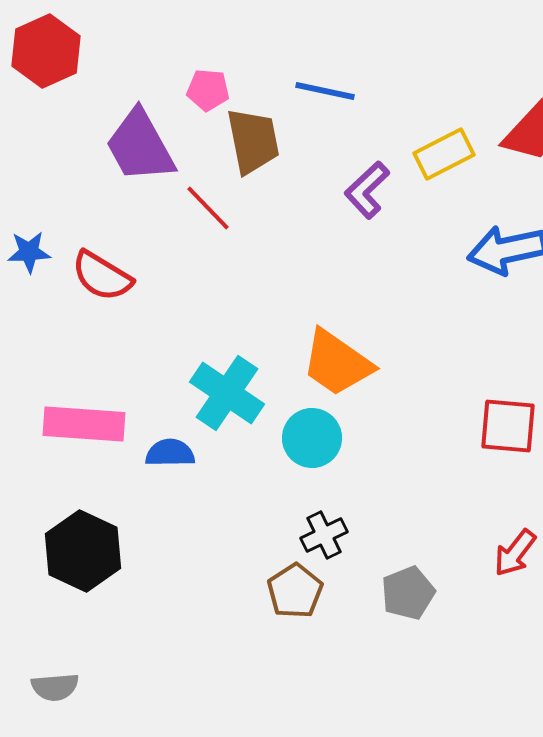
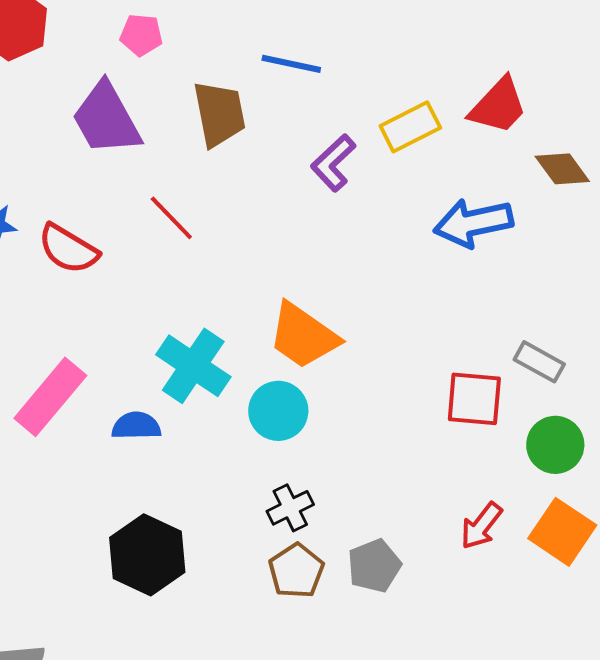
pink pentagon: (208, 90) -> (141, 35), moved
red line: (208, 208) -> (171, 218), moved
pink rectangle: (84, 424) -> (50, 397), turned -54
black hexagon: (83, 551) -> (147, 555), moved
brown pentagon: (295, 591) -> (296, 571), moved

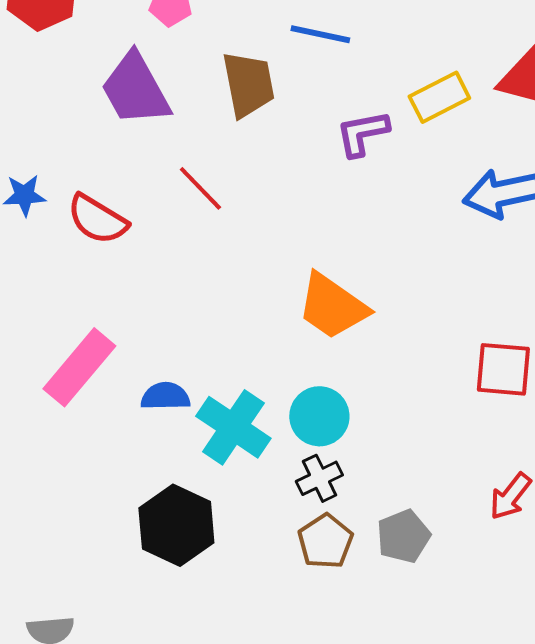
purple L-shape: (333, 163) -> (362, 133), turned 32
cyan cross: (193, 366) -> (233, 427), moved
cyan circle: (278, 411) -> (319, 416), moved

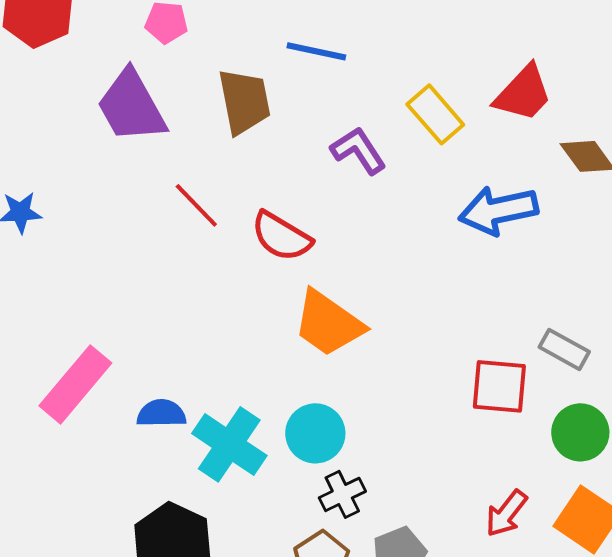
yellow rectangle: (439, 97) -> (435, 114), turned 76
purple L-shape: (362, 133) -> (358, 150), turned 68
red semicircle: (97, 219) -> (281, 236), moved
black cross: (319, 478) -> (342, 494), moved

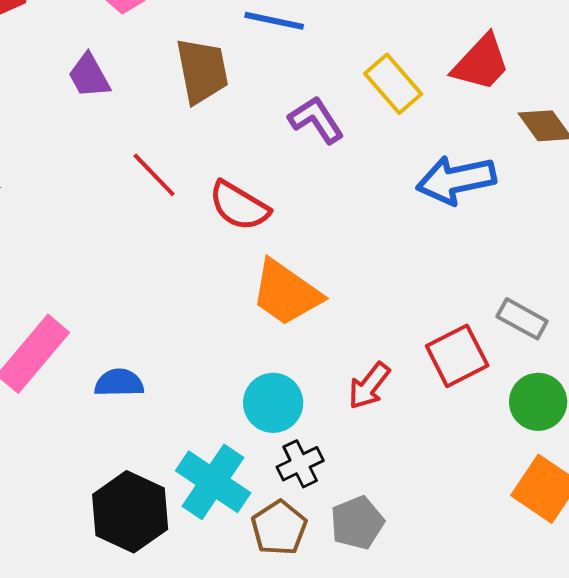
purple trapezoid: (131, 106) -> (89, 76), size x0.6
red square: (499, 386) -> (457, 356), turned -32
cyan cross: (229, 444) -> (213, 482), moved
red arrow: (506, 513) -> (369, 386), moved

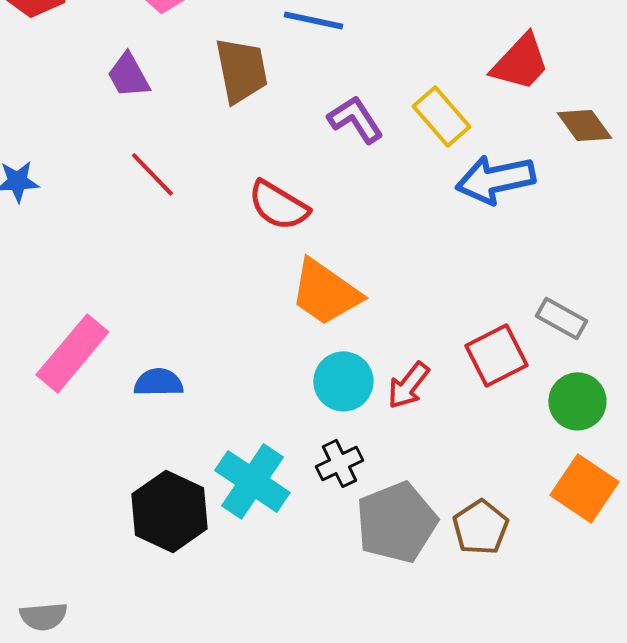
yellow rectangle: (393, 84) -> (441, 116), moved
red line: (154, 175) -> (152, 174), moved
cyan circle: (273, 403) -> (343, 381), moved
gray pentagon: (357, 523) -> (396, 522), size x1.5
brown pentagon: (279, 528) -> (480, 527), moved

